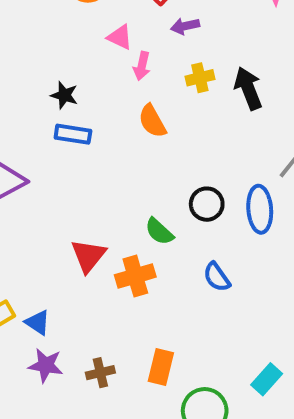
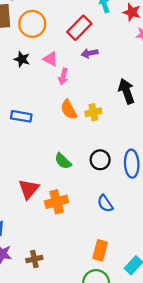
yellow cross: (200, 78) -> (93, 112), moved
black star: (64, 95) -> (22, 59), moved
green semicircle: (159, 231) -> (63, 161), moved
orange rectangle: (161, 367) -> (100, 250), moved

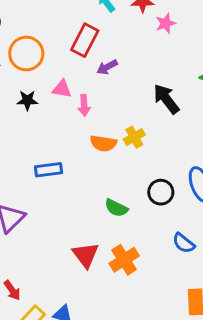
orange semicircle: (69, 110) -> (103, 143), turned -36

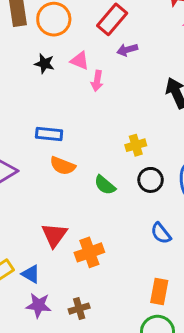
yellow cross: (134, 137) -> (136, 145), moved
orange semicircle: (103, 143) -> (63, 166), moved
red triangle: (86, 255) -> (54, 235), moved
orange cross: (124, 260) -> (89, 252), moved

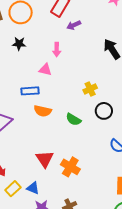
pink triangle: (80, 61) -> (45, 70), moved
orange cross: (89, 252) -> (70, 167), turned -30

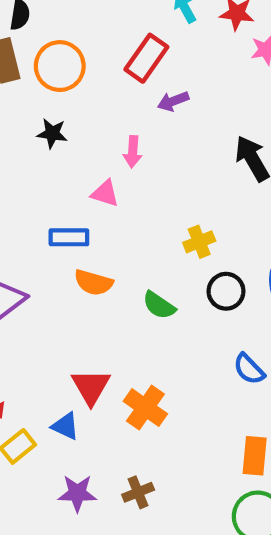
blue triangle: (33, 188) -> (65, 426), moved

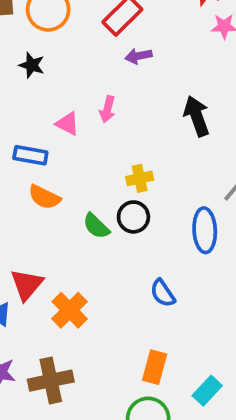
pink arrow: (133, 152) -> (107, 109), moved
black circle: (226, 291) -> (133, 217), moved
brown cross: (138, 492) -> (51, 381), size x1.6

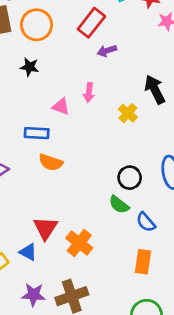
yellow cross: (140, 178) -> (128, 113), moved, turned -30
black circle: (133, 217) -> (130, 178), moved
green semicircle: (96, 226) -> (119, 205), moved
orange rectangle: (155, 367) -> (143, 262), moved

